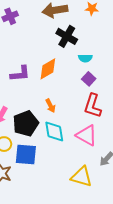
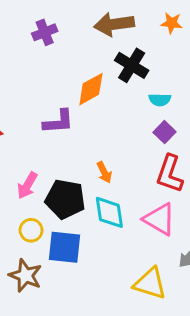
orange diamond: (48, 69) -> (91, 89), moved
black pentagon: (26, 123) -> (65, 199), turned 30

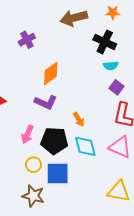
purple cross: (45, 32) -> (27, 40), moved
black cross: (132, 65) -> (105, 42), moved
orange diamond: (91, 89) -> (51, 73), moved
purple L-shape: (58, 122) -> (46, 102), moved, turned 35

